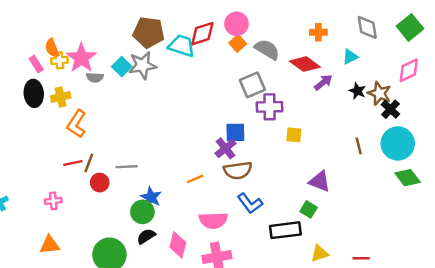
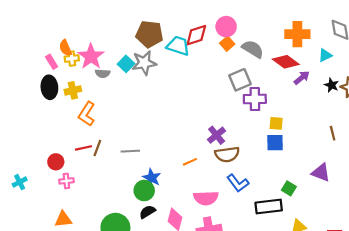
orange cross: (318, 32) -> (297, 34), size x1.6
blue square: (235, 132) -> (275, 143), moved
purple triangle: (320, 181) -> (321, 172), moved
red circle: (100, 183) -> (56, 162), moved

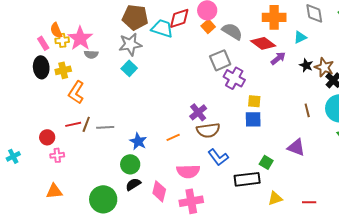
cyan square: (126, 64) -> (129, 68), moved
purple cross: (255, 99) -> (234, 78), turned 30
gray line: (130, 151) -> (105, 127), moved
blue star: (152, 178) -> (138, 141), moved

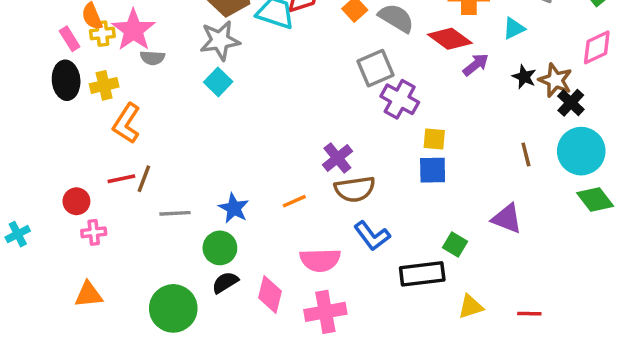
gray line: (105, 127) -> (175, 213), moved

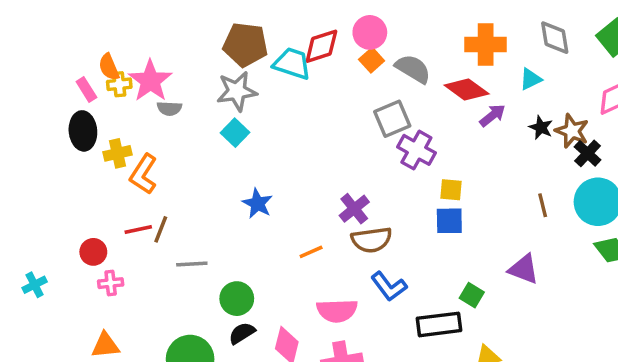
yellow cross: (104, 85) -> (118, 153), moved
blue star: (234, 208) -> (257, 204), moved

